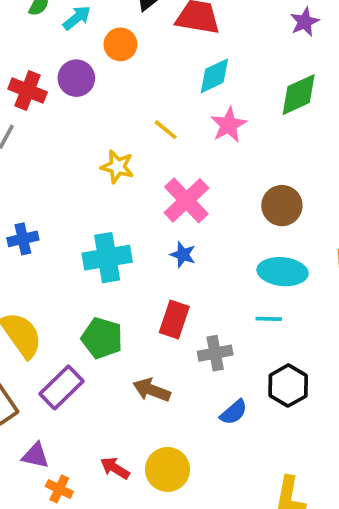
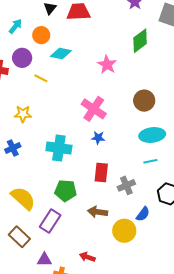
cyan diamond: (214, 76) -> (61, 54), moved, turned 50
yellow line: (166, 130) -> (41, 78), moved
yellow star: (117, 167) -> (23, 114), moved
cyan cross: (107, 258) -> (59, 148), turned 30
yellow circle: (167, 469) -> (124, 231), moved

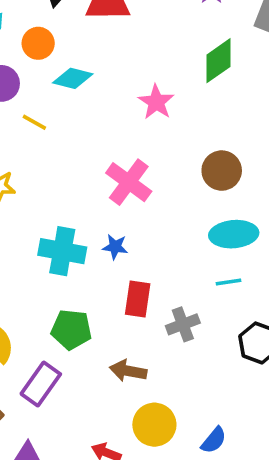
blue star: (98, 138) -> (115, 247), moved
blue semicircle: (143, 214) -> (214, 440), moved
yellow circle: (124, 231) -> (154, 425), moved

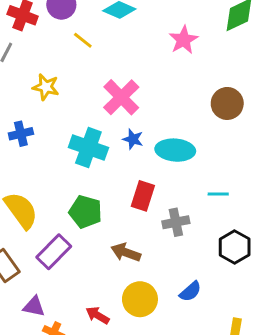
pink cross: (129, 182) -> (121, 97), moved
cyan ellipse: (234, 234) -> (175, 150), moved
blue star: (115, 247) -> (133, 139), moved
blue semicircle: (214, 440) -> (190, 292), moved

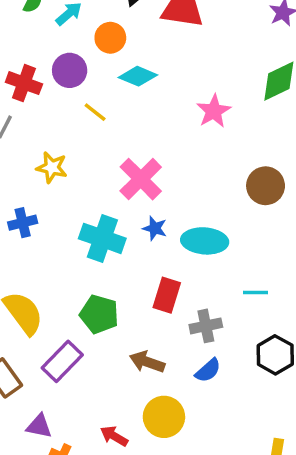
blue semicircle: (190, 292) -> (208, 370), moved

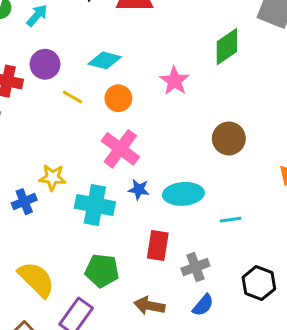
orange circle: (110, 38) -> (118, 98), moved
yellow star: (52, 167) -> (52, 177), moved
cyan line: (256, 293) -> (230, 220), moved

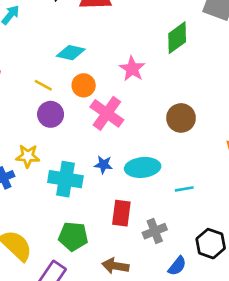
purple circle: (45, 64) -> (51, 114), moved
pink cross: (120, 149) -> (107, 113), moved
blue semicircle: (203, 305) -> (177, 266), moved

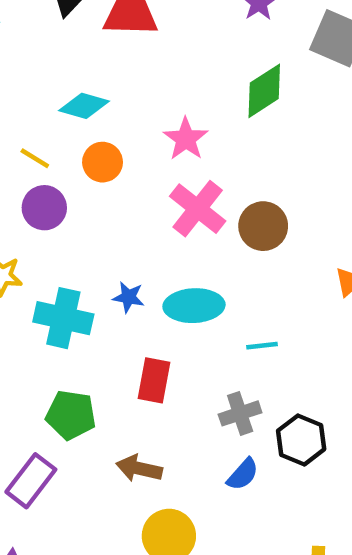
pink cross: (107, 113) -> (198, 209), moved
gray cross: (155, 231) -> (240, 413), moved

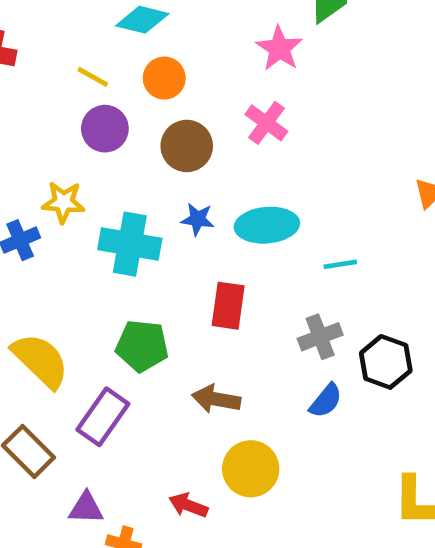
pink star: (186, 139) -> (279, 48), moved
pink cross: (198, 209) -> (266, 123), size x0.7
brown circle: (263, 226) -> (187, 146), moved

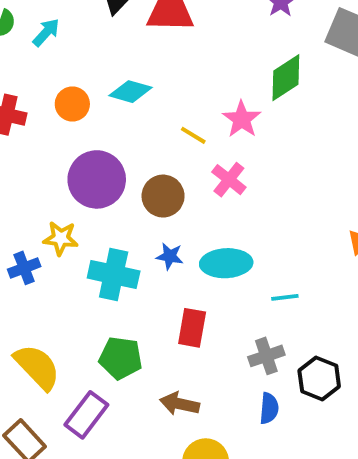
yellow line: (93, 77) -> (193, 135), moved
orange circle: (164, 78) -> (72, 104), moved
purple circle: (105, 129) -> (97, 179), size x1.5
blue semicircle: (326, 401) -> (269, 408), turned -36

